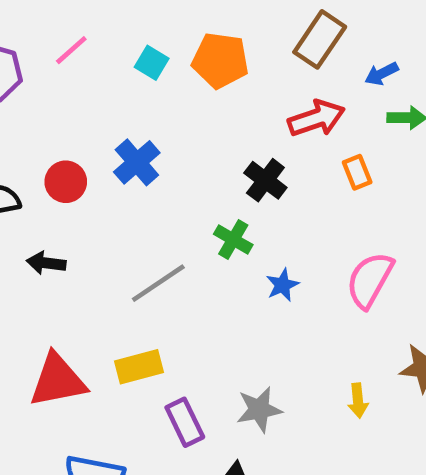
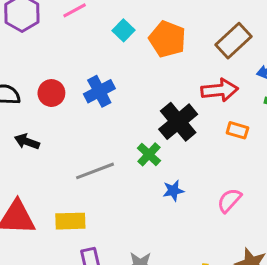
orange rectangle: (357, 172) -> (237, 130), turned -65
black cross: (265, 180) -> (178, 122), size x1.4
pink semicircle: (370, 280) -> (229, 200), size x0.7

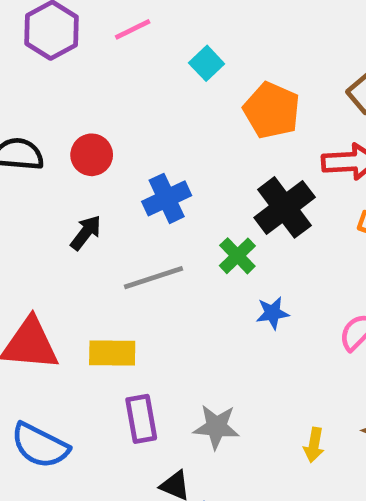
orange pentagon: (167, 39) -> (272, 110), moved
blue cross: (99, 91) -> (167, 198), moved
black arrow: (27, 142) -> (86, 233), moved, turned 105

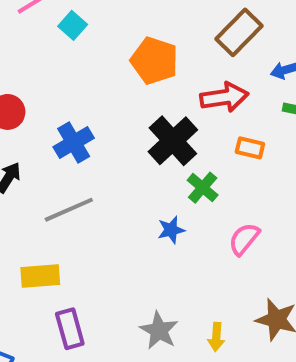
cyan square: (207, 63) -> (73, 25), moved
green cross: (237, 256) -> (203, 188), moved
gray star: (216, 427) -> (159, 331), moved, turned 30

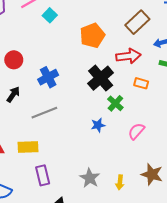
orange pentagon: (154, 61) -> (92, 35), turned 30

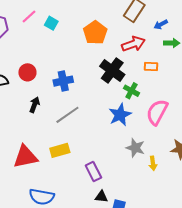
blue cross: (48, 77) -> (63, 81), turned 30
blue star: (98, 125) -> (120, 115), size x1.6
pink semicircle: (136, 131) -> (157, 112), size x1.5
purple rectangle: (43, 175) -> (93, 172), moved
gray star: (90, 178) -> (135, 148), moved

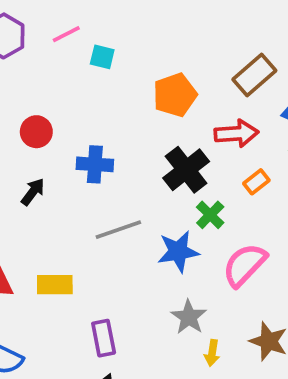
cyan square: (51, 23) -> (102, 57), turned -32
orange rectangle: (151, 66) -> (256, 182), turned -56
gray line: (67, 115) -> (118, 230), moved

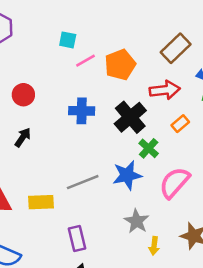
pink line: (66, 34) -> (86, 61), moved
blue cross: (95, 164) -> (82, 111), moved
gray line: (118, 230) -> (83, 182), moved

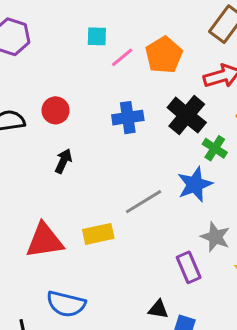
purple rectangle: (77, 239) -> (189, 267), moved

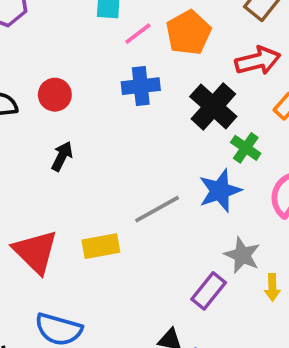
blue cross: (128, 118) -> (141, 86), moved
red triangle: (44, 241) -> (35, 252), turned 51
purple rectangle: (189, 267) -> (209, 291), turned 60

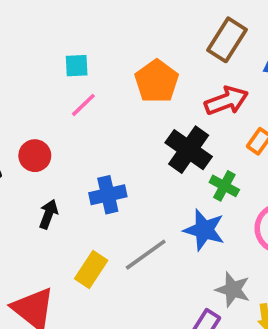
pink line: (138, 34) -> (83, 105), moved
blue cross: (141, 86) -> (108, 195), moved
blue star: (220, 191) -> (204, 230), turned -30
yellow rectangle: (101, 246) -> (91, 270), moved, turned -40

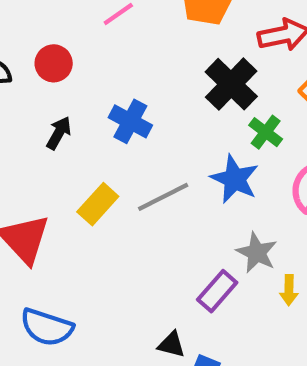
blue cross: (108, 195) -> (130, 121), turned 32

